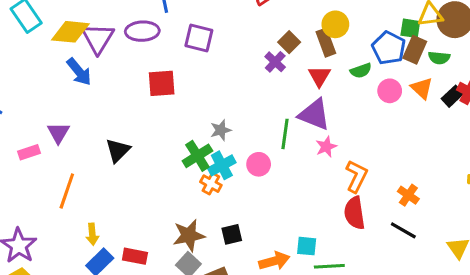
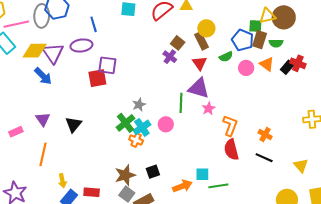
purple square: (199, 38) -> (107, 65), moved
purple triangle: (58, 133) -> (43, 119), moved

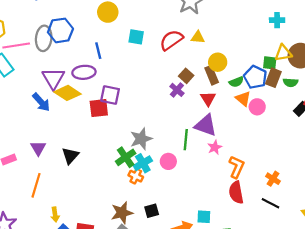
yellow diamond: (35, 51) -> (68, 93), moved, turned 30
green semicircle: (226, 57) -> (236, 82), moved
orange triangle: (267, 64) -> (243, 99), moved
gray star: (139, 105) -> (141, 139), size x1.5

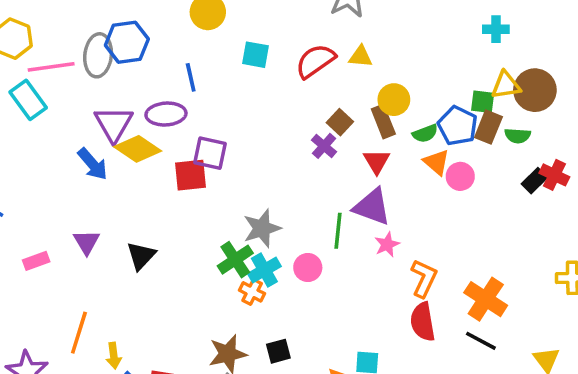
orange cross: (273, 179) -> (486, 299), size x1.6
orange line: (36, 185) -> (79, 333), moved

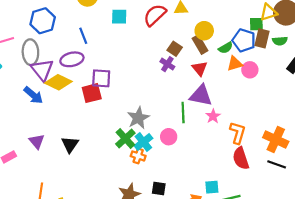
gray ellipse: (98, 55) -> (30, 52), moved
orange triangle: (436, 162) -> (235, 64), turned -49
black square: (278, 351) -> (159, 188), turned 32

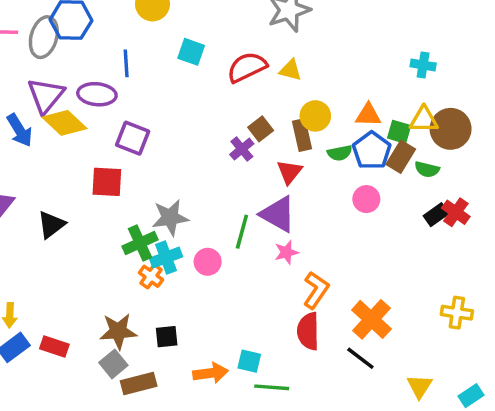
gray ellipse: (30, 52) -> (44, 37), moved
orange triangle: (235, 64) -> (368, 115), moved
red square: (92, 93) -> (107, 182), moved
black square: (159, 188) -> (167, 337), turned -32

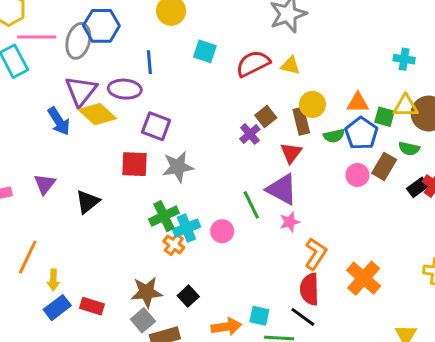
brown rectangle: (401, 157) -> (384, 166), moved
gray star: (170, 218) -> (178, 167), moved
green line: (242, 232) -> (251, 205), turned -40
black square: (167, 337) -> (188, 296), turned -36
black line: (360, 358) -> (303, 317), moved

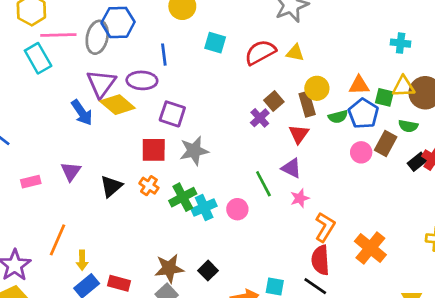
purple triangle: (282, 189) -> (291, 168), size x0.7
orange cross: (174, 244) -> (149, 186), moved

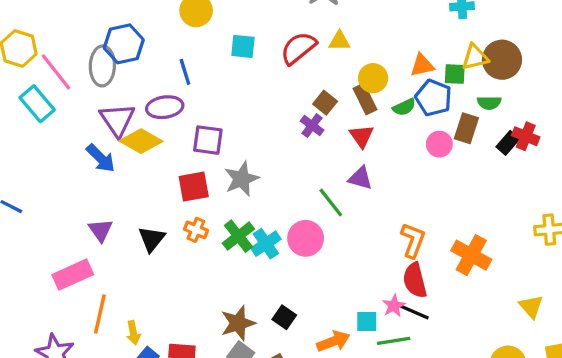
pink line: (58, 35) -> (56, 72), turned 64
pink rectangle: (31, 182) -> (73, 275), moved, size x1.6
pink star: (300, 198) -> (394, 306), moved
pink circle: (237, 209) -> (306, 238), size x1.4

